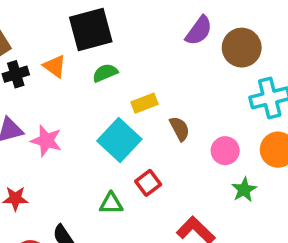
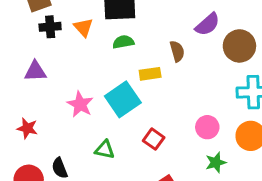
brown semicircle: (180, 129) -> (177, 51), moved
pink star: (46, 141) -> (80, 104), moved
red square: (148, 183) -> (154, 139), moved, turned -30

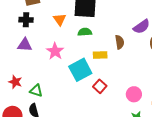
black cross: (50, 27) -> (26, 20), moved
pink star: (80, 104) -> (55, 51), moved
red square: (154, 139) -> (100, 86), moved
green triangle: (105, 150) -> (36, 91), moved

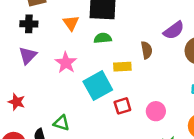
purple triangle: (25, 45) -> (28, 55), turned -49
red square: (100, 86) -> (122, 106), turned 32
green triangle: (36, 91) -> (61, 123), moved
pink circle: (134, 94) -> (156, 111), moved

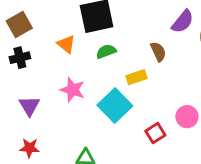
purple triangle: (28, 55) -> (29, 106), moved
red square: (122, 106) -> (155, 133), moved

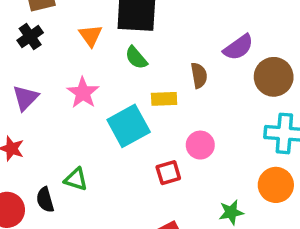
green semicircle: (106, 51) -> (136, 58), turned -126
black cross: (20, 58) -> (30, 37), turned -36
pink circle: (187, 117) -> (200, 145), moved

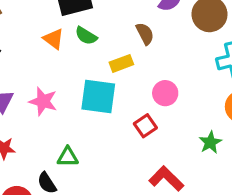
orange triangle: (91, 36) -> (54, 39), moved
pink star: (83, 93) -> (43, 101), moved
cyan square: (129, 126) -> (98, 96), turned -36

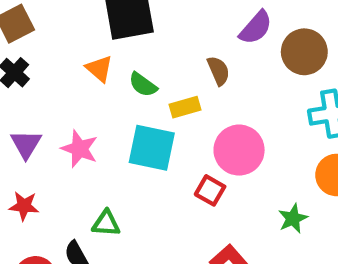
green semicircle: (86, 36) -> (143, 85), moved
pink circle: (165, 93) -> (239, 150), size x1.5
red square: (145, 126) -> (210, 190), turned -30

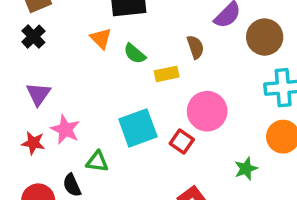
cyan square: (152, 148) -> (138, 128), moved, turned -36
pink star: (79, 149) -> (65, 129), moved

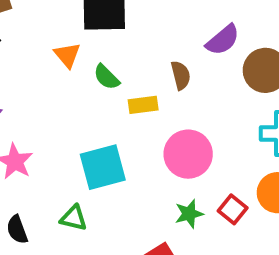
red square: (182, 142) -> (233, 209), moved
green triangle: (97, 162) -> (74, 218), moved
green star: (246, 169) -> (189, 214), moved

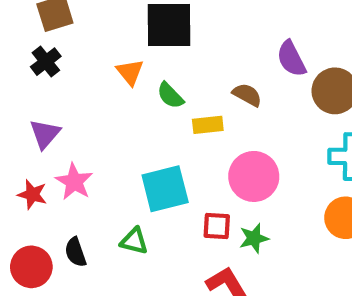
purple semicircle: (223, 40) -> (291, 59), turned 102
brown semicircle: (181, 75) -> (247, 95), turned -48
red square: (233, 209) -> (217, 226), moved, turned -36

